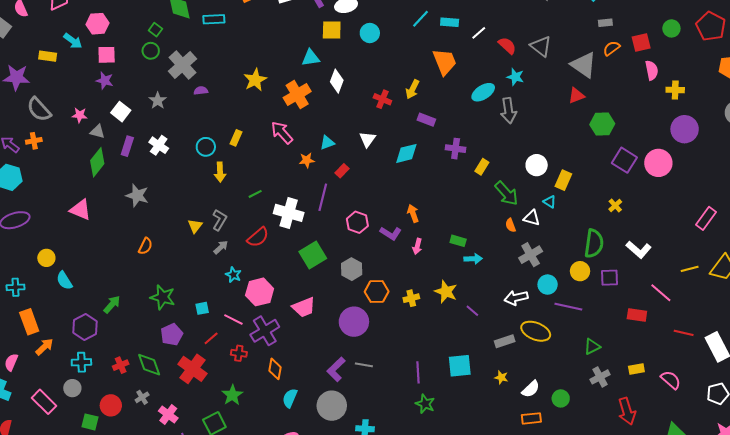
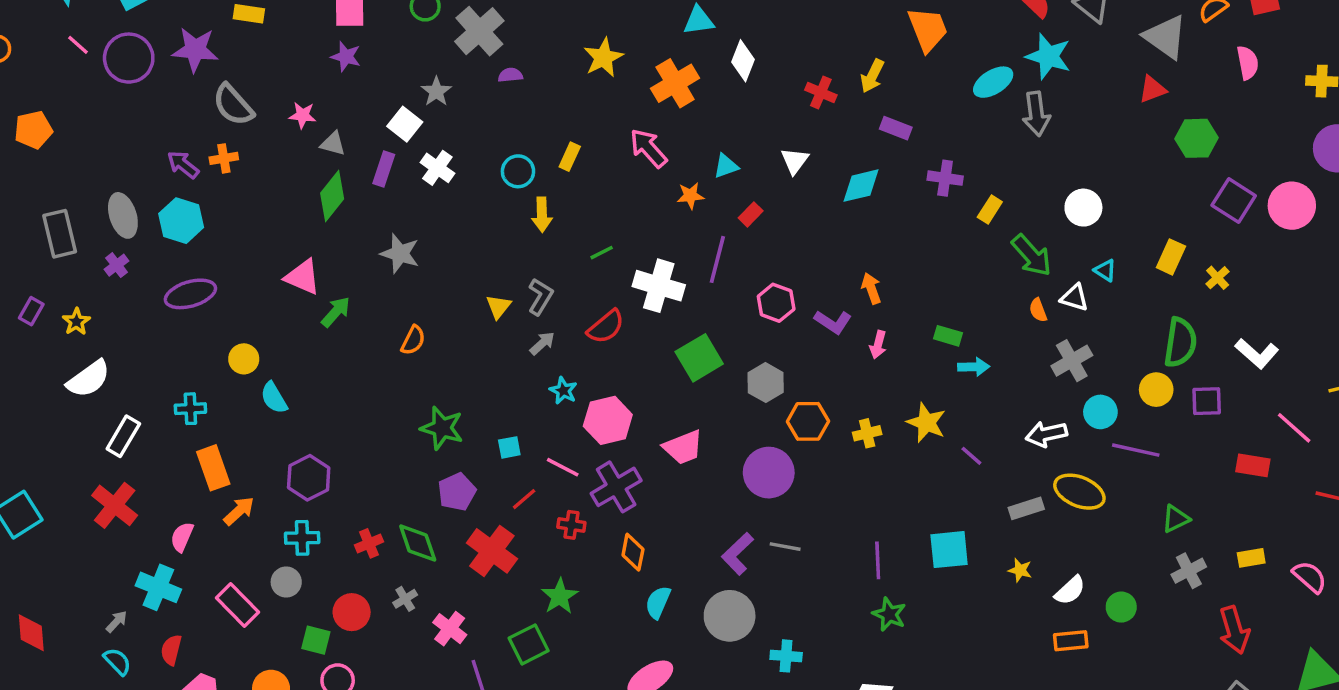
pink semicircle: (652, 70) -> (1248, 63), moved
cyan star: (515, 77) -> (1048, 56), size x1.5
white square: (121, 112) -> (405, 124), moved
yellow rectangle: (563, 180) -> (1171, 257), moved
green arrow: (112, 304) -> (336, 312), moved

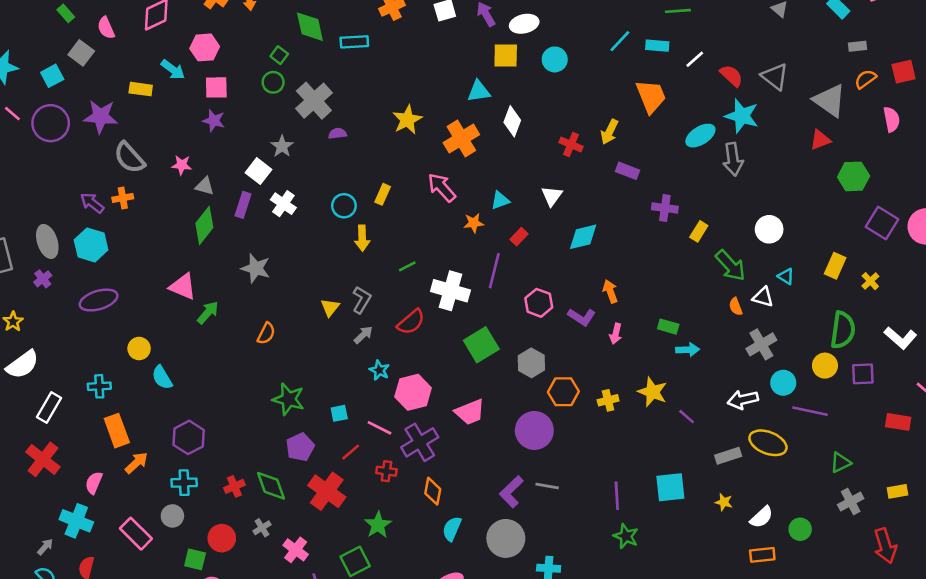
cyan diamond: (861, 186) -> (583, 237), moved

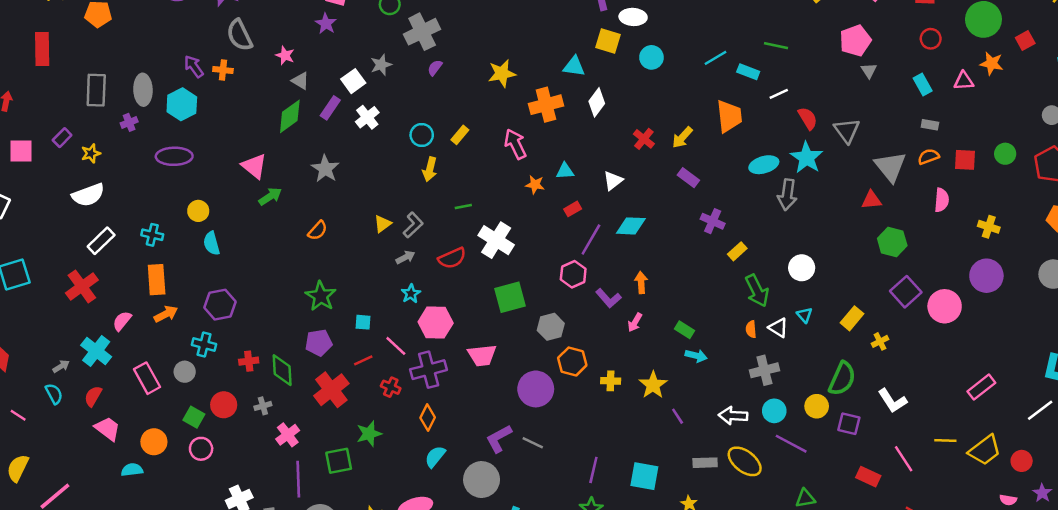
purple semicircle: (338, 133) -> (435, 68), turned -63
purple line: (494, 271) -> (591, 239), moved

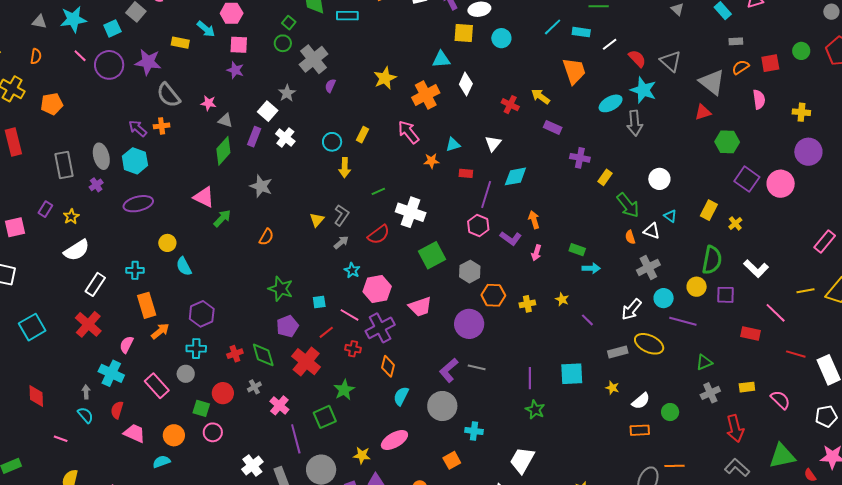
yellow arrow: (682, 137) -> (541, 96), turned 96
red rectangle: (573, 209) -> (466, 173), turned 48
gray arrow: (61, 366) -> (86, 392), turned -48
yellow star: (653, 385) -> (562, 299), size x0.6
white arrow: (733, 416) -> (631, 309), turned -40

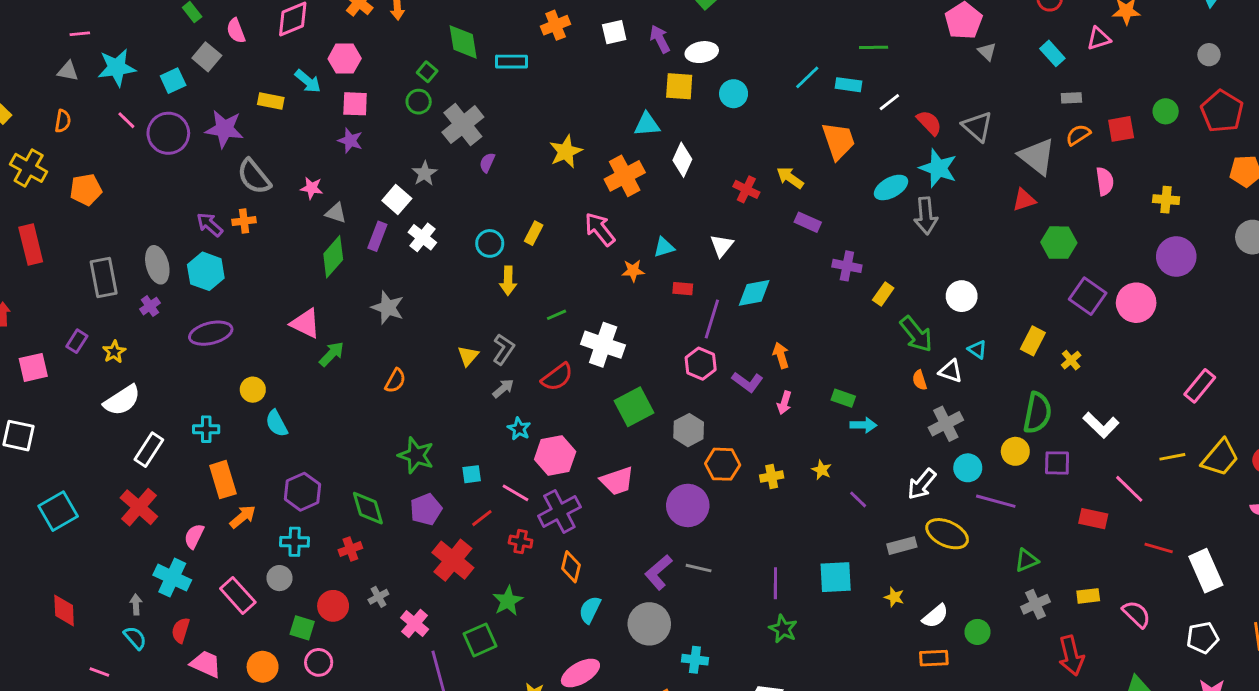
green diamond: (263, 355) -> (368, 508), moved

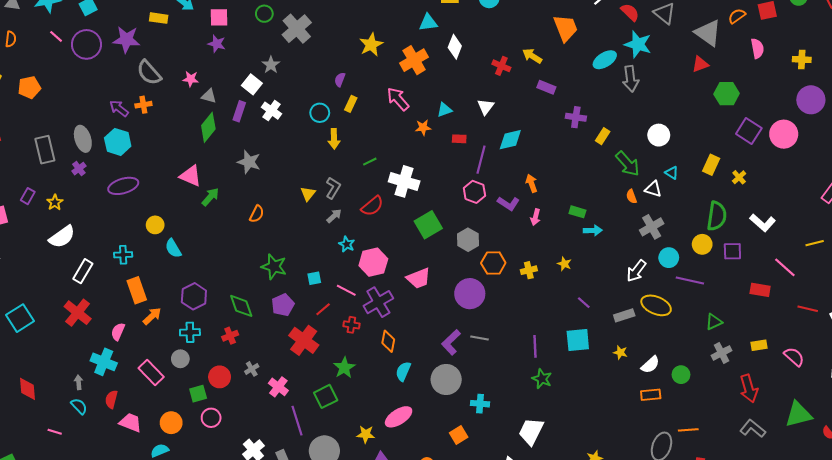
purple semicircle: (487, 163) -> (340, 80), moved
purple line: (858, 499) -> (584, 303), moved
green square: (302, 628) -> (198, 394), turned -30

